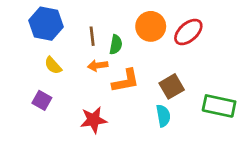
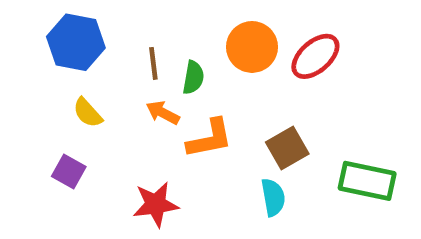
orange arrow: (98, 65) -> (163, 113), turned 36

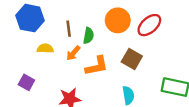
yellow semicircle: (88, 113) -> (45, 48), moved, turned 133
orange arrow: (163, 113) -> (73, 53), turned -77
brown square: (287, 148) -> (132, 59), moved, turned -30

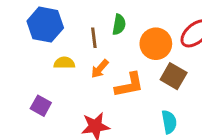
orange circle: (118, 20) -> (156, 44), moved
green semicircle: (88, 36) -> (119, 25), moved

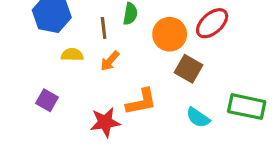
orange L-shape: (129, 85) -> (141, 102), moved
cyan semicircle: (169, 122) -> (198, 118), moved, turned 135

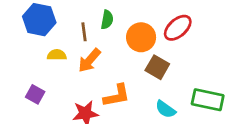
orange arrow: (110, 61) -> (89, 60), size x1.4

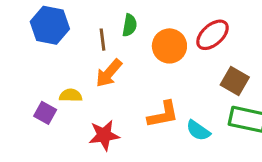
yellow semicircle: (57, 55) -> (71, 95), moved
brown square: (157, 67) -> (235, 81), moved
orange L-shape: (117, 96) -> (163, 115), moved

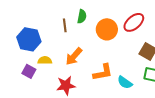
blue hexagon: (50, 25) -> (29, 39), moved
orange arrow: (109, 73) -> (74, 56), moved

